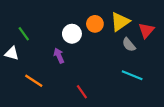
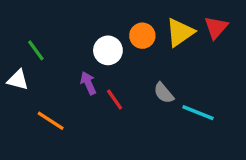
red triangle: (146, 30) -> (216, 27), moved
gray semicircle: (129, 45) -> (164, 93), moved
red line: (82, 92) -> (115, 100), moved

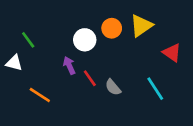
red triangle: (216, 27) -> (172, 53), moved, turned -36
gray semicircle: (164, 93) -> (113, 87), moved
cyan line: (198, 113) -> (155, 89), turned 35

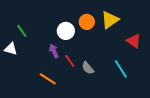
orange line: (40, 95) -> (48, 79), moved

